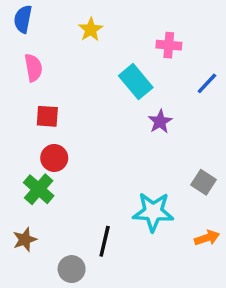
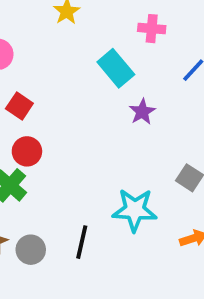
red square: (47, 116) -> (19, 106), turned 30
gray circle: (72, 269) -> (31, 250), moved

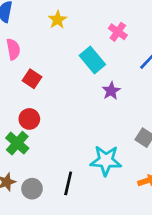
pink cross: (152, 29) -> (118, 32), turned 30
red square: (19, 106) -> (32, 79), moved

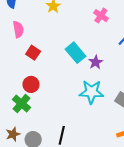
cyan rectangle: (92, 60) -> (75, 53), moved
cyan star: (106, 161) -> (91, 92), moved

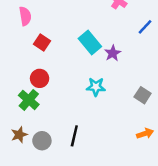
cyan star: (91, 92) -> (96, 87), moved, size x0.7

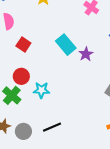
cyan star: (96, 87) -> (41, 90), moved
black line: (74, 136) -> (52, 127), turned 54

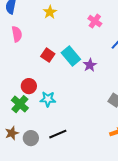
red square: (23, 45) -> (48, 55), moved

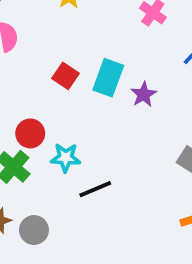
cyan rectangle: (71, 56) -> (108, 78), turned 60
black line: (58, 134) -> (95, 189), moved

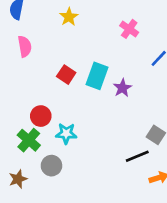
black line: (95, 189) -> (137, 156), moved
gray circle: (34, 230) -> (51, 166), moved

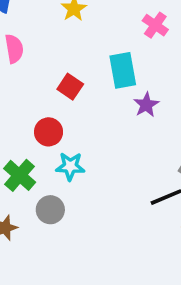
cyan rectangle: (97, 76) -> (123, 70), moved, turned -30
red circle: (41, 116) -> (49, 132), moved

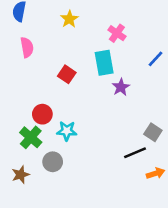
pink cross: (155, 25) -> (117, 33), moved
red circle: (49, 132) -> (42, 114), moved

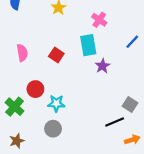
pink semicircle: (27, 47) -> (22, 53), moved
green cross: (31, 137) -> (15, 107), moved
gray circle: (53, 162) -> (53, 129), moved

